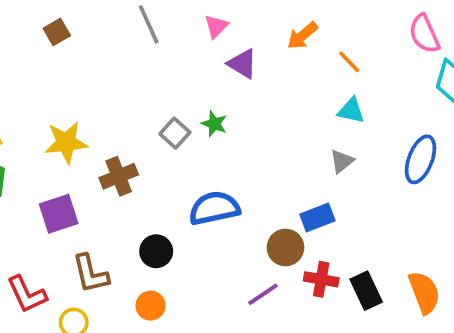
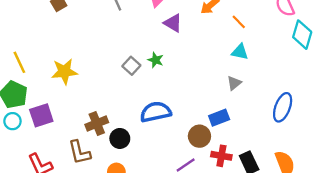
blue ellipse: (420, 159) -> (283, 107), moved
brown cross: (119, 176) -> (97, 123), moved
purple square: (59, 214) -> (41, 115), moved

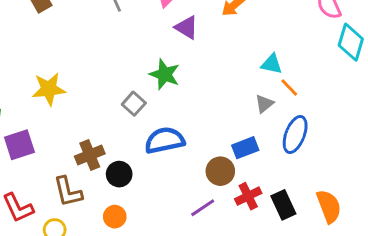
orange line: (239, 22) -> (289, 88), moved
green star: (156, 60) -> (165, 74), size x1.5
gray square: (131, 66) -> (134, 104), moved
blue ellipse: (283, 107) -> (295, 134), moved
red cross: (221, 156) -> (248, 196), turned -36

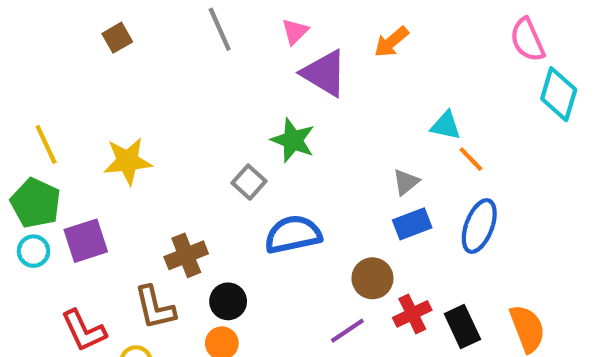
purple triangle: (187, 27) -> (324, 73), size x1.4
gray triangle: (264, 104) -> (406, 182), moved
blue rectangle: (245, 148) -> (412, 224), moved
black circle: (119, 174) -> (228, 301), moved

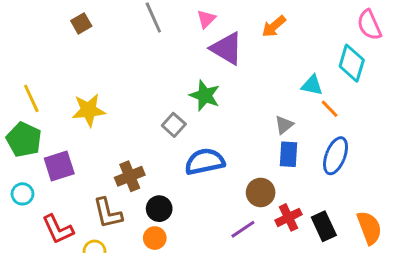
cyan diamond: (559, 94) -> (352, 63), moved
blue rectangle: (412, 224) -> (288, 154), turned -65
cyan circle: (33, 251) -> (22, 194), moved

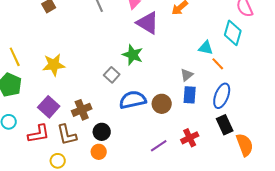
purple square: (59, 166) -> (49, 107), moved, turned -30
brown circle: (261, 192) -> (162, 104), moved
black rectangle: (324, 226) -> (225, 125), moved
red L-shape: (58, 229) -> (39, 134), moved, turned -75

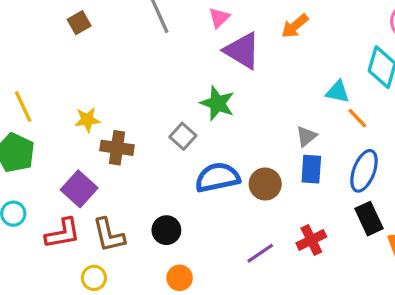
yellow star: (54, 65) -> (87, 120), size x0.7
brown cross: (82, 110) -> (117, 148), moved, turned 30
orange circle: (99, 152) -> (180, 278), moved

